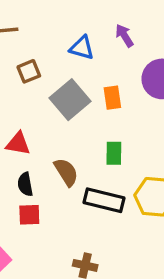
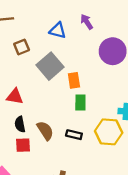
orange rectangle: (112, 98) -> (74, 80), moved
brown semicircle: (66, 172) -> (45, 131), moved
black rectangle: (104, 200) -> (74, 135), size x0.6

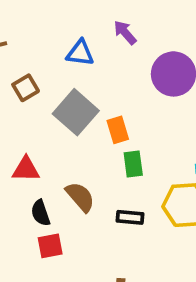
brown semicircle: (45, 131) -> (80, 197), moved

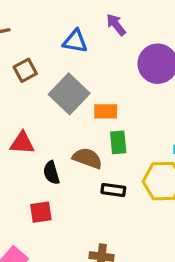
orange rectangle: (118, 130) -> (106, 111), turned -75
brown semicircle: (80, 197) -> (87, 158), moved, turned -32
black semicircle: (41, 213) -> (51, 173), moved

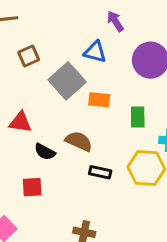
blue triangle: (75, 41) -> (95, 52), moved
green rectangle: (118, 142) -> (138, 117), moved
black semicircle: (51, 173) -> (45, 152), turned -50

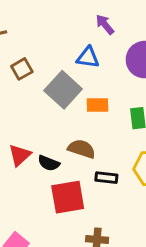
red triangle: (20, 122) -> (20, 155), moved, turned -45
red square: (32, 187) -> (68, 197), moved, size x1.6

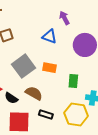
gray square: (63, 90) -> (23, 66), moved

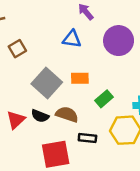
green rectangle: (73, 81) -> (104, 99), moved, turned 56
black semicircle: (11, 98) -> (40, 116), moved

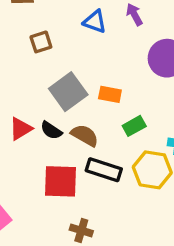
blue triangle: (72, 39) -> (95, 22), moved
black rectangle: (87, 138) -> (104, 170), size x1.5

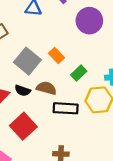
orange rectangle: (110, 94) -> (57, 56), turned 49
red square: (61, 181) -> (23, 126), moved, turned -30

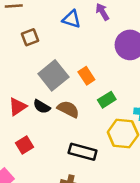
black rectangle: (66, 108) -> (83, 152), moved
red square: (23, 126) -> (24, 145), moved, size x0.6

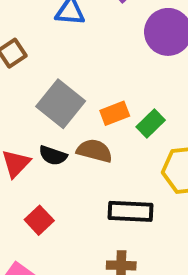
orange rectangle: (86, 76) -> (115, 113), moved, turned -66

